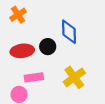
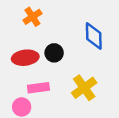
orange cross: (18, 15) -> (32, 17), moved
blue diamond: (69, 32) -> (94, 36), moved

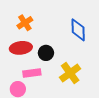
orange cross: (32, 17) -> (25, 23), moved
black circle: (54, 53) -> (46, 53), moved

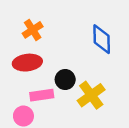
black circle: (46, 53) -> (65, 80), moved

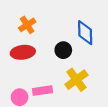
black circle: (65, 80) -> (63, 50), moved
pink rectangle: (42, 95) -> (42, 91), moved

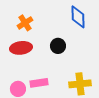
blue diamond: (85, 33) -> (78, 17), moved
yellow cross: (76, 80) -> (80, 84), moved, turned 30

